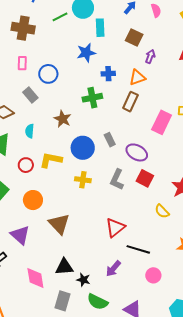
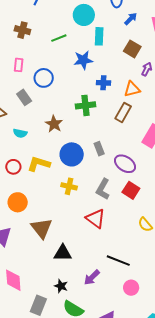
green line: (60, 17) -> (59, 38), moved
brown cross: (23, 28) -> (22, 30), size x0.7
cyan semicircle: (30, 131) -> (20, 133), turned -88
red triangle: (115, 228) -> (96, 219), moved, turned -50
black triangle: (64, 267) -> (63, 253), moved

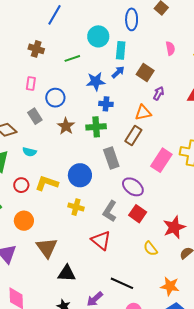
blue arrow: (131, 19) -> (118, 72), moved
cyan rectangle: (99, 36) -> (121, 50), moved
blue cross: (103, 83) -> (106, 104), moved
brown star: (54, 124) -> (66, 126), moved
gray rectangle: (99, 149) -> (111, 158), moved, size x1.5

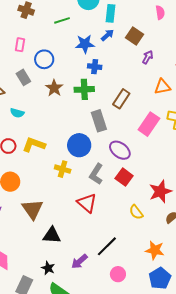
orange triangle: (143, 113) -> (163, 87), moved
blue circle: (80, 175) -> (79, 145), moved
black line: (122, 283) -> (107, 246), turned -70

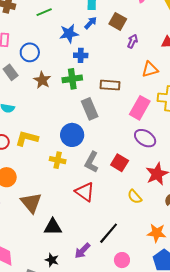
brown rectangle: (121, 99) -> (110, 85), turned 66
purple ellipse: (120, 150) -> (145, 138), moved

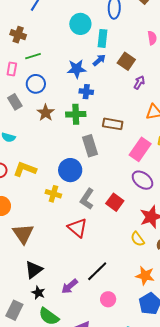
green line: (44, 12) -> (33, 56), moved
yellow semicircle: (135, 197) -> (138, 239), moved
black triangle: (53, 227) -> (34, 270), moved, turned -42

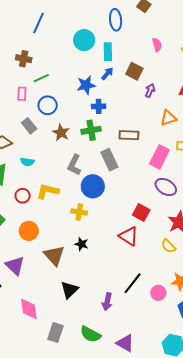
gray L-shape: (87, 199) -> (74, 165), moved
red triangle: (78, 228) -> (129, 236), moved
purple arrow: (70, 286) -> (107, 302), turned -30
black star: (38, 293) -> (81, 244), moved
pink circle: (108, 299) -> (158, 293), moved

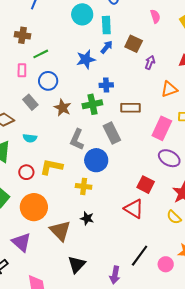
blue cross: (99, 106) -> (106, 85), moved
orange circle: (29, 231) -> (34, 207), size x1.4

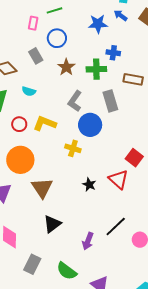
blue arrow: (107, 47) -> (121, 15), turned -104
black star: (87, 218) -> (89, 185), moved

